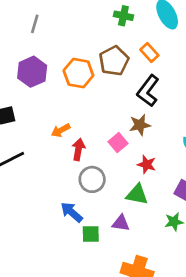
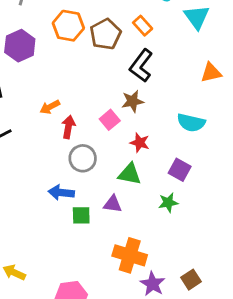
orange hexagon: (78, 73) -> (68, 26), moved
blue arrow: (72, 212) -> (61, 193), turned -35

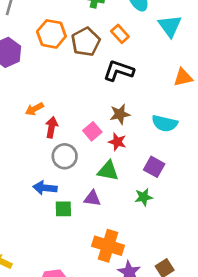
black L-shape: (141, 66) -> (119, 71), turned 72
brown star: (133, 101) -> (120, 114), moved
pink square: (110, 120) -> (92, 131), moved

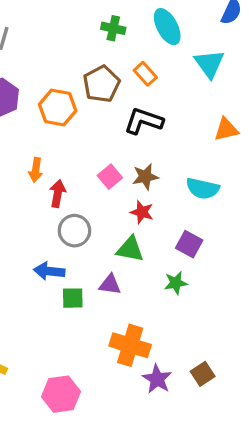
orange hexagon: (51, 34) -> (58, 108), moved
orange arrow: (34, 109) -> (36, 170), turned -54
pink square: (92, 131) -> (110, 177), moved

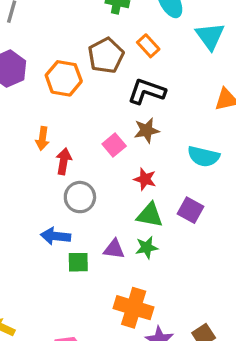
brown star: (145, 177) -> (147, 130), moved
green triangle: (130, 249) -> (150, 215), moved
green star: (176, 283) -> (147, 248), moved

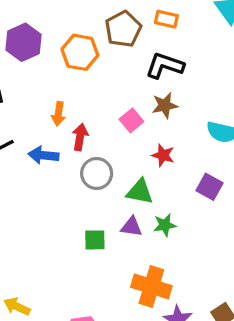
orange rectangle: (148, 46) -> (166, 19), turned -35
green triangle: (150, 215) -> (140, 192), moved
blue arrow: (56, 236) -> (43, 155), moved

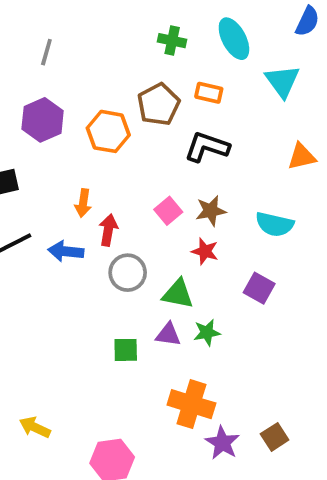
brown star: (165, 105) -> (211, 211), moved

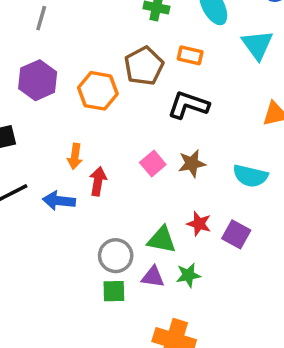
red star: (205, 251) -> (199, 224), moved
gray circle: (128, 273) -> (116, 256), moved

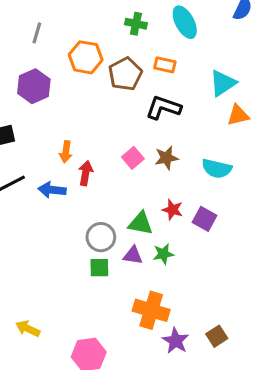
cyan triangle: (257, 45) -> (223, 83), moved, turned 32
orange hexagon: (98, 91) -> (86, 57), moved

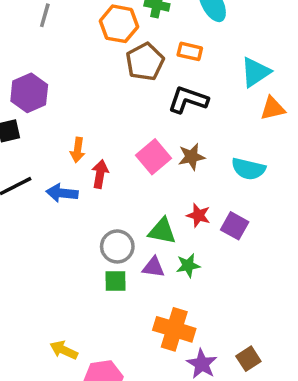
orange hexagon: (86, 57) -> (119, 24), moved
purple hexagon: (34, 86) -> (29, 93), moved
pink square: (133, 158) -> (154, 157), size x1.4
yellow arrow: (28, 329) -> (64, 350), moved

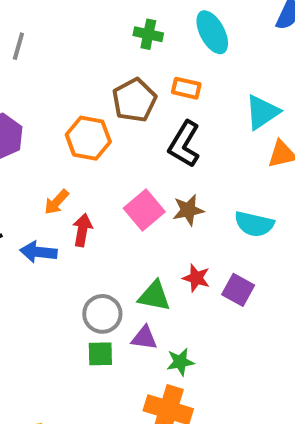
orange hexagon: (119, 24) -> (88, 138), moved
black L-shape: (188, 100) -> (184, 144), turned -78
orange arrow: (78, 150) -> (56, 202), turned 35
green star: (188, 265) -> (180, 362), moved

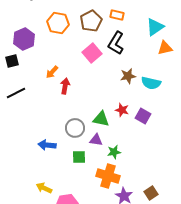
orange hexagon: (88, 138) -> (58, 23), moved
pink square: (144, 210) -> (92, 53), moved
brown star: (188, 210) -> (128, 76), moved
blue arrow: (38, 252) -> (47, 145), moved
green square: (100, 354) -> (79, 157), moved

